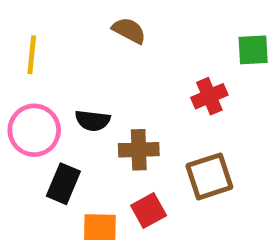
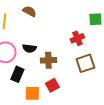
brown semicircle: (129, 30) -> (29, 11), moved
brown square: (209, 176) -> (85, 63), moved

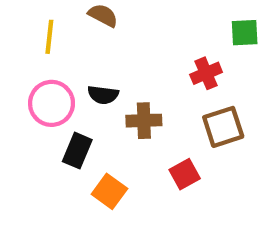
red square: (52, 85) -> (185, 174), moved
orange square: (32, 93) -> (109, 191), turned 35

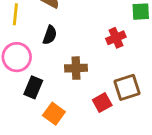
black semicircle: (103, 95) -> (50, 35), moved, turned -78
brown square: (223, 127) -> (127, 87), moved

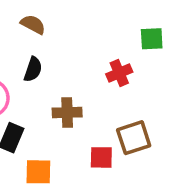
red square: (102, 103) -> (101, 157), turned 30
orange square: (54, 114) -> (38, 172), turned -35

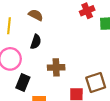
red cross: (119, 73) -> (87, 11), moved

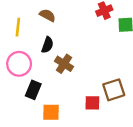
brown cross: (56, 67) -> (64, 64), moved, turned 35

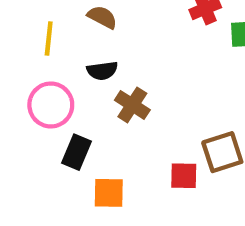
black semicircle: (47, 45) -> (102, 71), turned 63

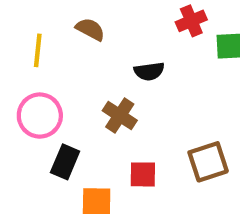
black semicircle: (102, 71) -> (149, 71), moved
red square: (184, 176) -> (143, 174), moved

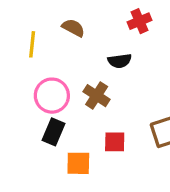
red cross: (191, 21) -> (139, 21), moved
pink circle: (40, 116) -> (52, 96), moved

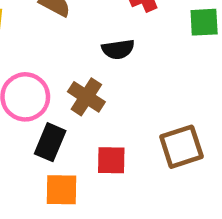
black rectangle: (54, 132) -> (50, 142), moved

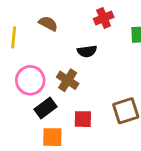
black rectangle: (50, 142) -> (45, 108), turned 30

